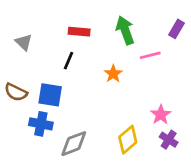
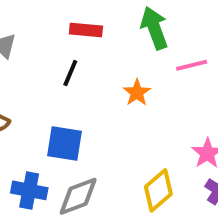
blue square: (50, 95) -> (64, 143), moved
blue cross: (41, 124) -> (29, 190), moved

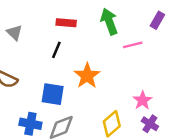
orange star: (137, 93) -> (87, 76), moved, size x1.5

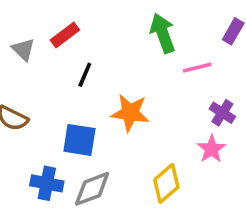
red rectangle: (66, 23) -> (65, 35), moved, turned -42
orange star: (87, 76) -> (130, 113), turned -30
purple cross: (150, 124) -> (222, 113), moved

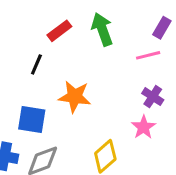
red rectangle: (65, 35) -> (59, 31), moved
pink line: (197, 68) -> (148, 55), moved

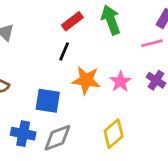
black line: (36, 64) -> (64, 51), moved
pink star: (144, 127) -> (120, 82), moved

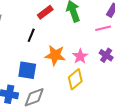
black line: (64, 51) -> (31, 35), moved
yellow diamond: (114, 134) -> (75, 79), moved

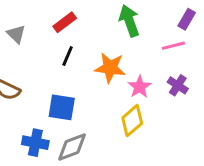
red rectangle: (45, 12) -> (65, 22), moved
orange star: (55, 55) -> (110, 68), moved

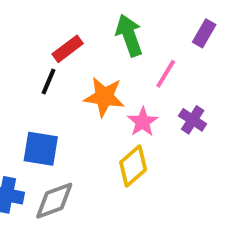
red rectangle: (65, 22) -> (68, 49), moved
pink line: (173, 46) -> (166, 74), moved, turned -45

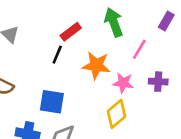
purple cross: (193, 120) -> (158, 82), turned -30
pink star: (143, 122) -> (123, 83), turned -30

